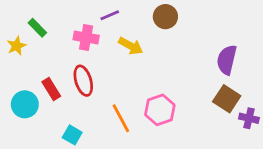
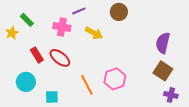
red ellipse: (83, 81) -> (60, 58), turned -35
red rectangle: (51, 89) -> (37, 55), moved
cyan circle: (25, 104) -> (26, 82), moved
purple cross: (249, 118) -> (171, 95), moved
cyan square: (72, 135) -> (52, 97), turned -32

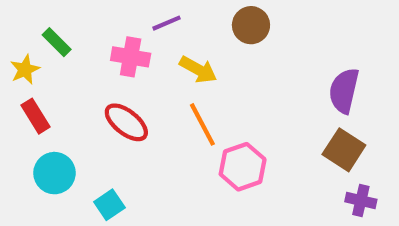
red rectangle: (37, 55) -> (35, 116), moved
orange line: (87, 85) -> (202, 124), moved
cyan square: (52, 97) -> (109, 205), turned -32

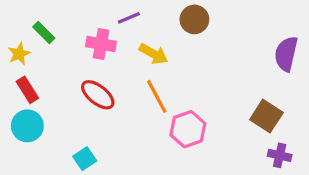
purple semicircle: (344, 91) -> (286, 54), moved
cyan circle: (54, 173) -> (27, 126), moved

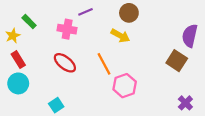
yellow arrow: (153, 54) -> (120, 36), moved
brown square: (266, 116) -> (177, 61), moved
purple cross: (280, 155) -> (185, 103), turned 32

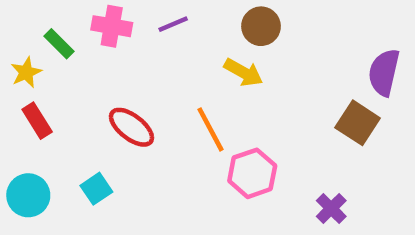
pink cross: (67, 29) -> (112, 26), moved
cyan circle: (18, 83) -> (28, 195), moved
purple cross: (185, 103) -> (331, 208), moved
cyan square: (56, 105) -> (96, 189), moved

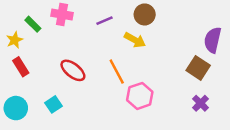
purple line: (173, 24) -> (105, 21), moved
purple cross: (331, 208) -> (201, 103), moved

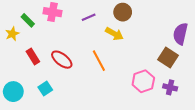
red rectangle: (21, 67) -> (33, 56), moved
pink hexagon: (140, 96) -> (143, 81), moved
purple cross: (201, 103) -> (170, 87), turned -32

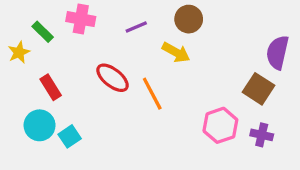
red ellipse: (62, 60) -> (113, 78), moved
cyan circle: (13, 92) -> (40, 125), moved

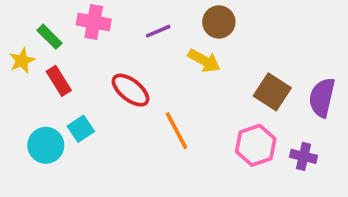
purple semicircle: (278, 52) -> (322, 97), moved
red rectangle: (51, 87) -> (59, 81), moved
brown square: (258, 89) -> (272, 92), moved
orange line: (152, 94) -> (177, 131), moved
cyan square: (70, 136) -> (81, 129), moved

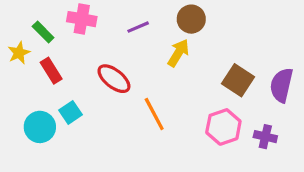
yellow arrow: (204, 61) -> (178, 53), turned -88

